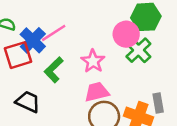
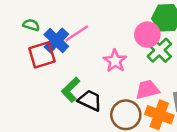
green L-shape: (54, 70) -> (71, 90), moved
pink trapezoid: (97, 92) -> (147, 90), moved
black trapezoid: (28, 102) -> (90, 100), moved

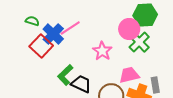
red square: (42, 55) -> (41, 46), turned -30

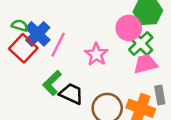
green semicircle: (32, 21) -> (20, 26), moved
pink line: (70, 28) -> (58, 45), moved, turned -30
pink trapezoid: (129, 75) -> (145, 64), moved

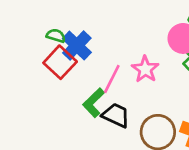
pink line: (58, 45) -> (112, 79), moved

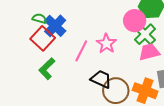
green L-shape: (94, 103) -> (47, 69), moved
black trapezoid: (116, 115) -> (101, 79), moved

